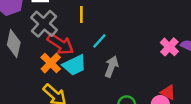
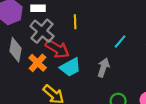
cyan line: (99, 41) -> (120, 41), moved
orange cross: (51, 63) -> (38, 63), moved

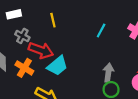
gray cross: (42, 31) -> (22, 36), size x0.6
gray arrow: (103, 68) -> (108, 73), moved

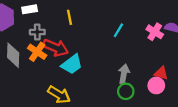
gray cross: (22, 36) -> (37, 32), turned -32
orange cross: (24, 68) -> (37, 52), moved

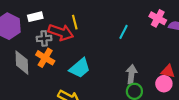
pink cross: (155, 32) -> (158, 18), moved
red arrow: (56, 48) -> (61, 32), moved

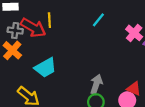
cyan line: (124, 32) -> (98, 20), moved

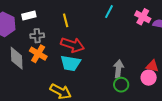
red arrow: (33, 28) -> (72, 45), moved
cyan trapezoid: (45, 68) -> (70, 63), turned 50

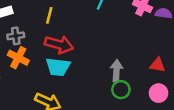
yellow line: (66, 20) -> (49, 15), turned 32
pink circle: (149, 78) -> (159, 93), moved

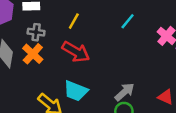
cyan trapezoid: (58, 67) -> (76, 91), moved
gray arrow: (117, 71) -> (125, 92), turned 30

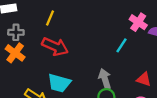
cyan line: (128, 21) -> (121, 45), moved
gray arrow: (125, 92) -> (105, 79), turned -60

